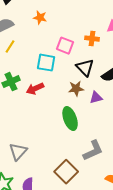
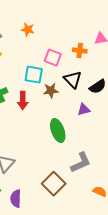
red arrow: (35, 89) -> (23, 101), turned -66
brown star: (76, 89) -> (51, 91), moved

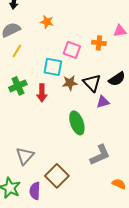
black triangle: (73, 80) -> (92, 83), moved
brown square: (54, 184) -> (57, 176), moved

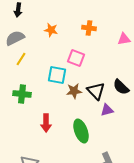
orange cross: (99, 43) -> (89, 28), moved
black semicircle: (117, 79) -> (121, 87), turned 78
green cross: (18, 86) -> (22, 94), turned 30
red arrow: (42, 93) -> (46, 123), moved

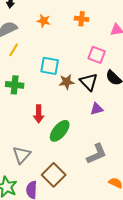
pink square: (76, 58) -> (97, 55), moved
purple triangle: (107, 110) -> (97, 109), moved
green ellipse: (81, 131) -> (60, 131), moved, turned 60

